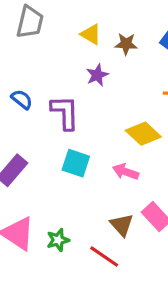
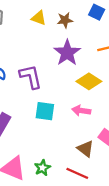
purple star: (97, 75) -> (67, 53), moved, size x1.6

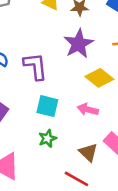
green star: (42, 168) -> (47, 139), moved

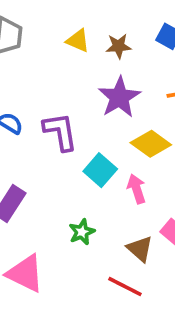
cyan square: (47, 106) -> (100, 170), moved, turned 30
pink arrow: (88, 110) -> (136, 189), turned 60

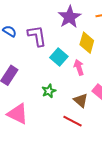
yellow diamond: (151, 144) -> (87, 43), turned 70

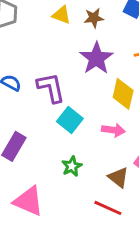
cyan square: (59, 57) -> (70, 120), moved
pink arrow: (79, 67) -> (113, 130), turned 119

